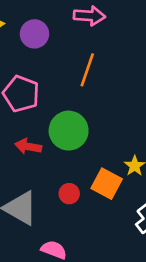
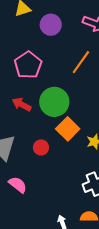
orange square: (107, 184) -> (68, 129), moved

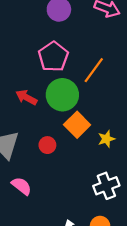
orange line: (81, 62) -> (94, 70), moved
pink pentagon: (28, 65) -> (53, 57), moved

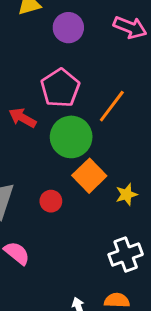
red arrow: (26, 97) -> (23, 118), moved

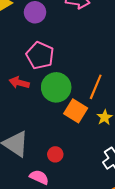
orange line: (112, 106) -> (96, 87), moved
red circle: (51, 201) -> (55, 154), moved

